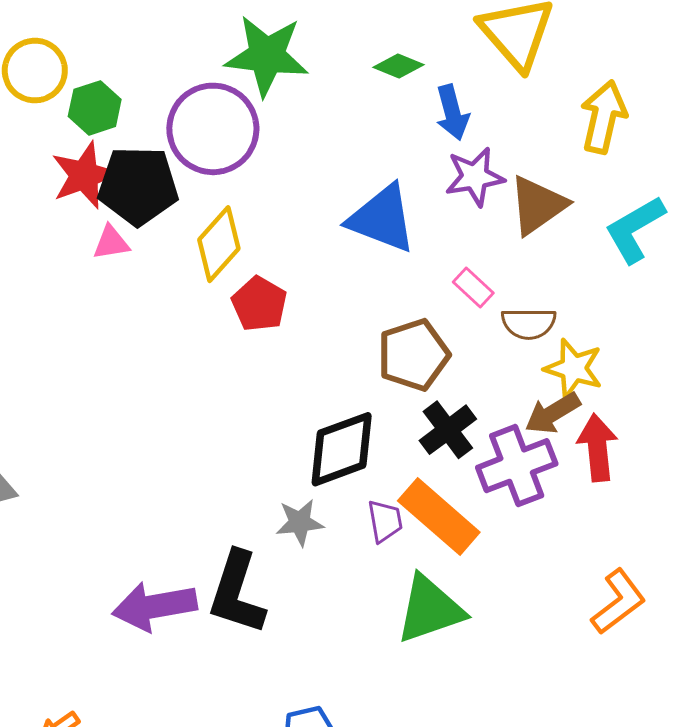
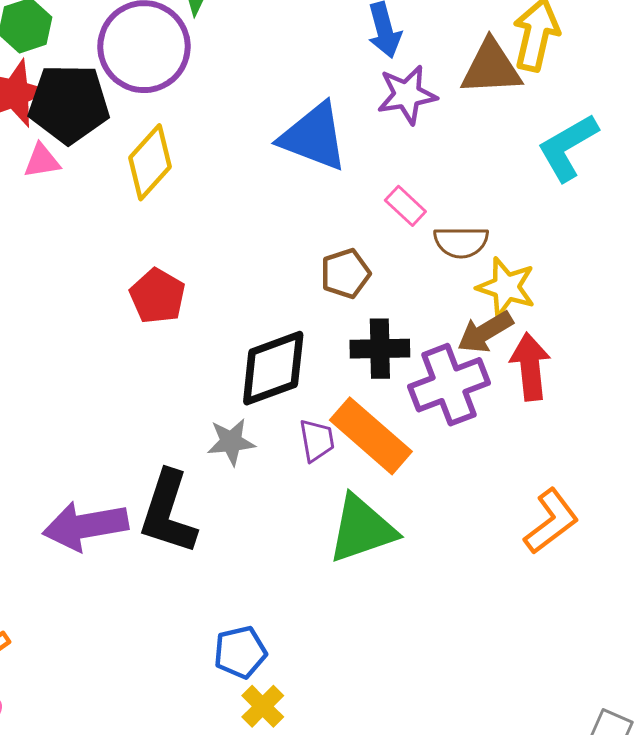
brown triangle: (538, 205) -> (491, 68), moved, turned 32
red pentagon: (259, 304) -> (158, 296), moved
brown pentagon: (413, 355) -> (345, 274), size x0.7
black cross: (448, 430) -> (380, 349), turned 36

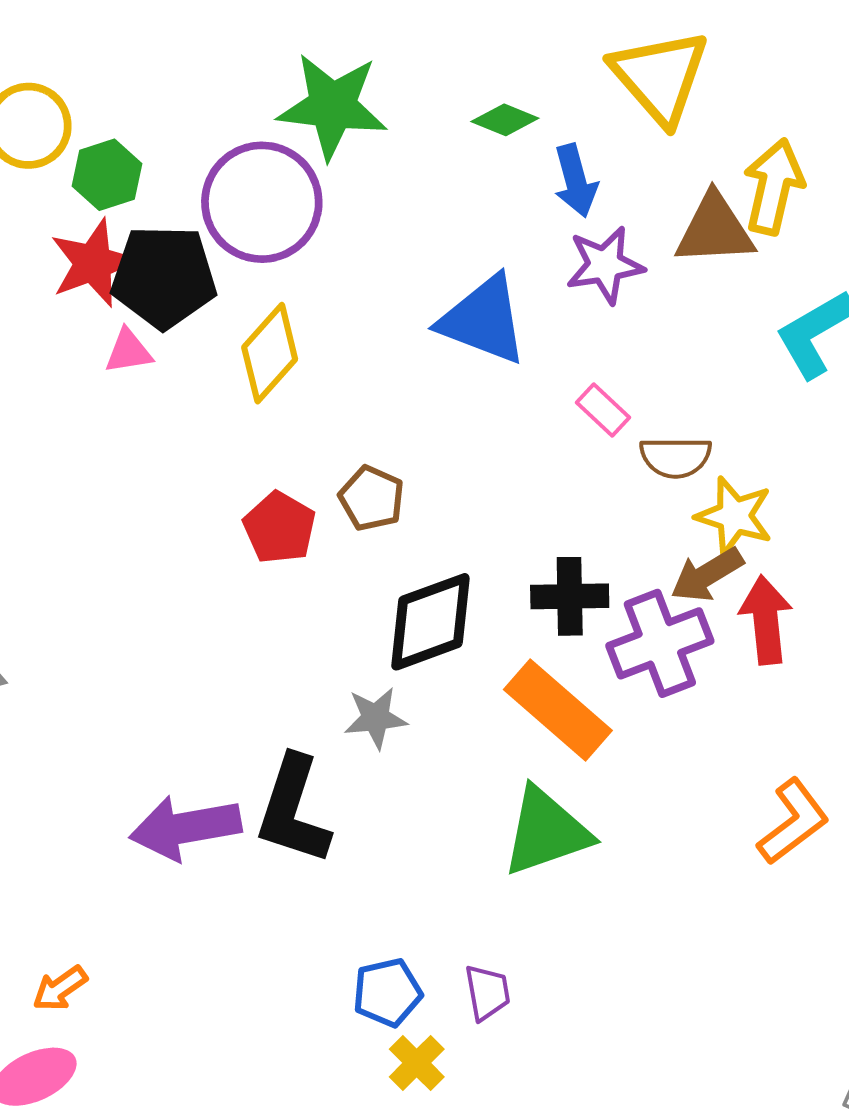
brown pentagon: (345, 274) -> (372, 498), moved, turned -30
purple trapezoid: (317, 440) -> (487, 992), moved

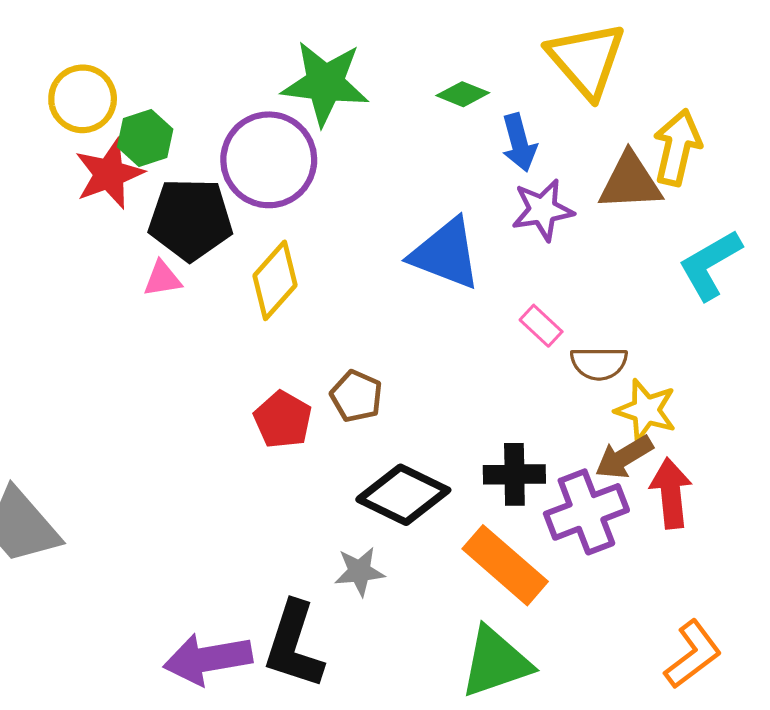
red star: (93, 263) -> (109, 174), moved
black diamond: (430, 622) -> (403, 495), turned 46

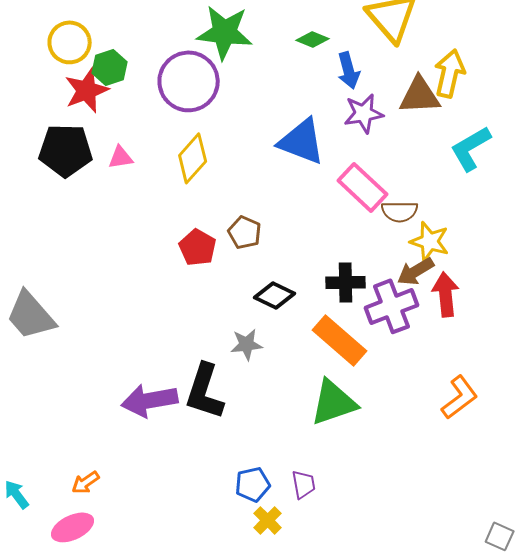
black pentagon: (191, 219) -> (66, 150), moved
pink rectangle: (541, 326) -> (363, 187), size x1.8
black diamond: (403, 495) -> (275, 295), size x0.7

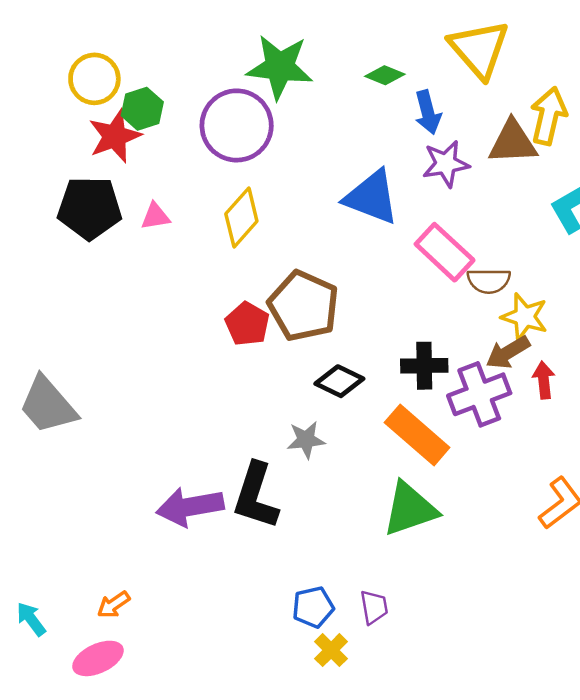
brown pentagon: (245, 232) -> (304, 306), size x1.8
red arrow: (446, 294) -> (544, 380), size x0.7

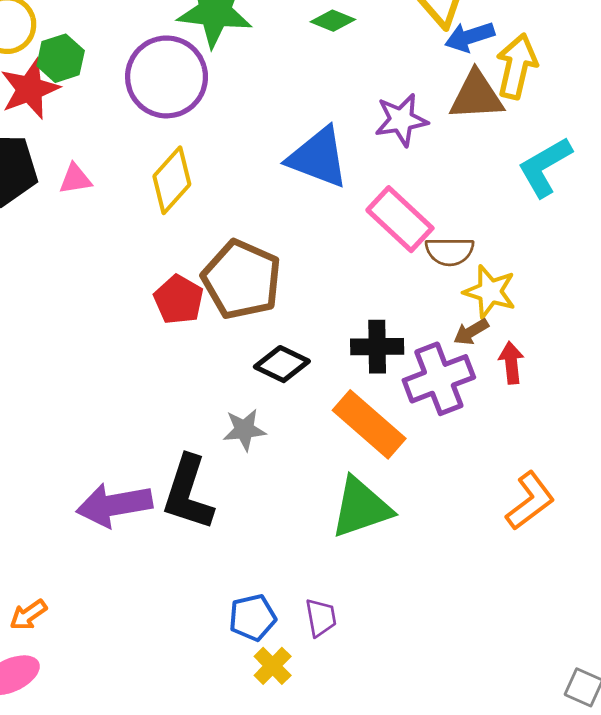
blue arrow: (428, 112) -> (470, 37), moved, turned 87
brown arrow: (508, 353) -> (471, 332), size x0.7

